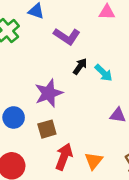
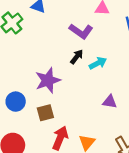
purple L-shape: (67, 36) -> (81, 31), moved
cyan arrow: (104, 73) -> (98, 63), turned -72

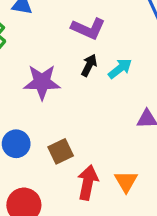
purple star: (48, 80) -> (42, 82), moved, turned 30

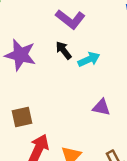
black arrow: (89, 65) -> (64, 50), turned -78

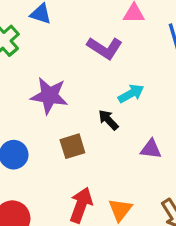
black arrow: (64, 50) -> (108, 120), moved
brown square: (22, 117) -> (72, 146), moved

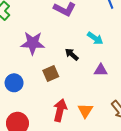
cyan arrow: (131, 94) -> (95, 38), moved, turned 70

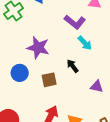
cyan arrow: (95, 38) -> (85, 43), moved
blue circle: (14, 83) -> (20, 73), moved

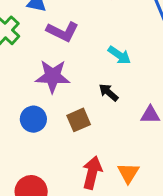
purple L-shape: (75, 22) -> (63, 32), moved

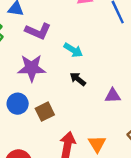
cyan arrow: (119, 55) -> (73, 50), moved
brown square: (79, 120) -> (45, 112), moved

